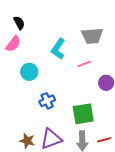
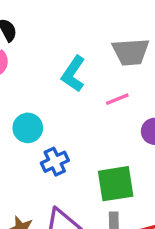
cyan circle: (29, 72) -> (28, 128), moved

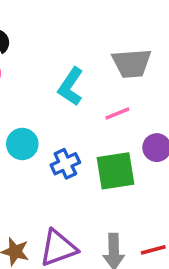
blue cross: (55, 162) -> (65, 164), moved
green square: (116, 184) -> (116, 171), moved

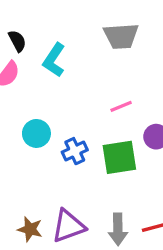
gray trapezoid: (132, 63) -> (121, 36), moved
cyan L-shape: (71, 87) -> (54, 60), moved

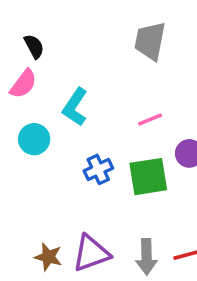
gray trapezoid: (121, 36) -> (150, 41), turned 105
cyan L-shape: (54, 60) -> (75, 107), moved
cyan circle: (36, 133) -> (34, 139), moved

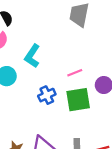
pink line: (150, 120) -> (75, 73), moved

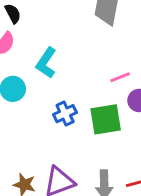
pink line: (75, 73) -> (120, 77), moved

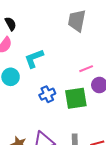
cyan L-shape: (46, 63) -> (34, 58), turned 35

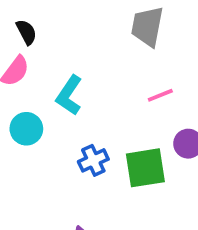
cyan L-shape: (34, 58) -> (69, 95), turned -35
pink line: (86, 69) -> (160, 95), moved

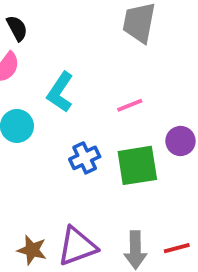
pink line: (160, 95) -> (130, 105), moved

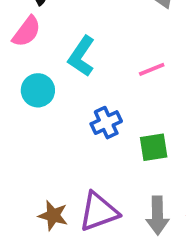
green square: (137, 165) -> (154, 147), moved, size x0.7

